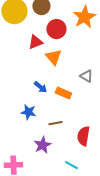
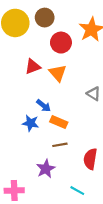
red triangle: (35, 42) -> (33, 66), moved
orange rectangle: (63, 93) -> (59, 122), moved
blue star: (28, 112) -> (30, 123), moved

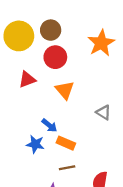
red circle: (61, 43) -> (55, 57), moved
red triangle: (33, 66) -> (27, 79), moved

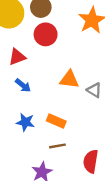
orange triangle: (65, 90) -> (69, 79), moved, turned -42
blue arrow: (49, 125) -> (23, 85), moved

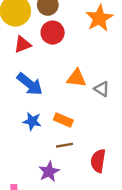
red triangle: (17, 57) -> (23, 45), moved
blue arrow: (23, 85) -> (30, 84), size x1.6

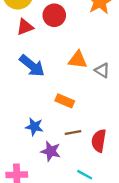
blue star: (32, 121) -> (34, 127), moved
brown line: (65, 145) -> (73, 133), moved
purple star: (49, 172) -> (51, 151), turned -30

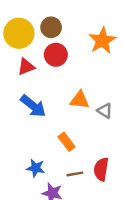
orange rectangle: (65, 101) -> (67, 142), turned 30
red semicircle: (99, 141) -> (101, 169), moved

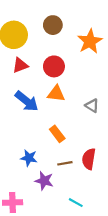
brown circle: (51, 27) -> (53, 25), moved
red circle: (56, 55) -> (54, 66), moved
orange triangle: (80, 100) -> (56, 94), moved

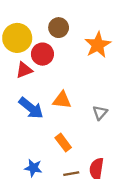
red circle: (54, 66) -> (42, 54), moved
gray triangle: (92, 106) -> (100, 113), turned 40

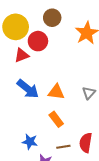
orange triangle: (62, 100) -> (56, 92), moved

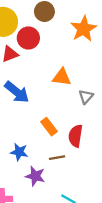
orange triangle: (56, 92) -> (62, 77), moved
red semicircle: (86, 143) -> (76, 136), moved

